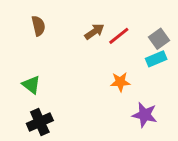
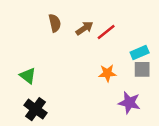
brown semicircle: (38, 26) -> (55, 23), moved
gray square: (159, 39) -> (142, 69), moved, turned 36
black cross: (40, 122) -> (36, 109), turned -30

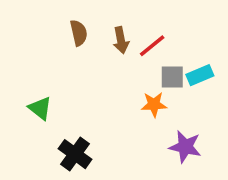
brown arrow: (84, 28) -> (121, 40), turned 114
gray square: (142, 69) -> (172, 77), moved
black cross: (36, 109) -> (75, 154), moved

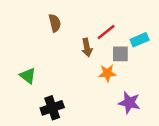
brown arrow: (121, 40) -> (87, 47), moved
cyan rectangle: (200, 75) -> (140, 40), moved
black cross: (75, 154) -> (52, 108), turned 35

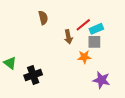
cyan rectangle: (140, 40) -> (96, 29), moved
green triangle: (28, 76) -> (10, 63), moved
black cross: (52, 108) -> (33, 75), moved

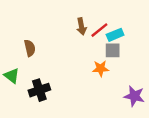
brown semicircle: (43, 18) -> (30, 48), moved
brown arrow: (68, 37) -> (81, 26), moved
purple star: (101, 80) -> (134, 96), moved

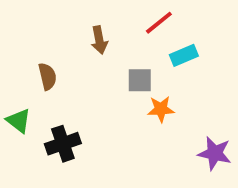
brown arrow: (81, 26) -> (99, 40), moved
red line: (99, 30) -> (159, 23), moved
gray square: (113, 50) -> (140, 80), moved

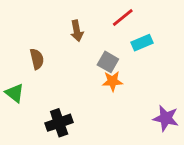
gray square: (140, 80) -> (108, 62), turned 30
orange star: (161, 109) -> (112, 81), moved
black cross: (63, 144) -> (59, 123), moved

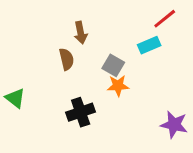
red line: (123, 17) -> (165, 19), moved
brown semicircle: (37, 59) -> (67, 59), moved
black cross: (59, 123) -> (81, 112), moved

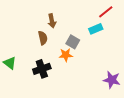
orange star: (118, 86) -> (66, 55), moved
black cross: (81, 112) -> (42, 69), moved

